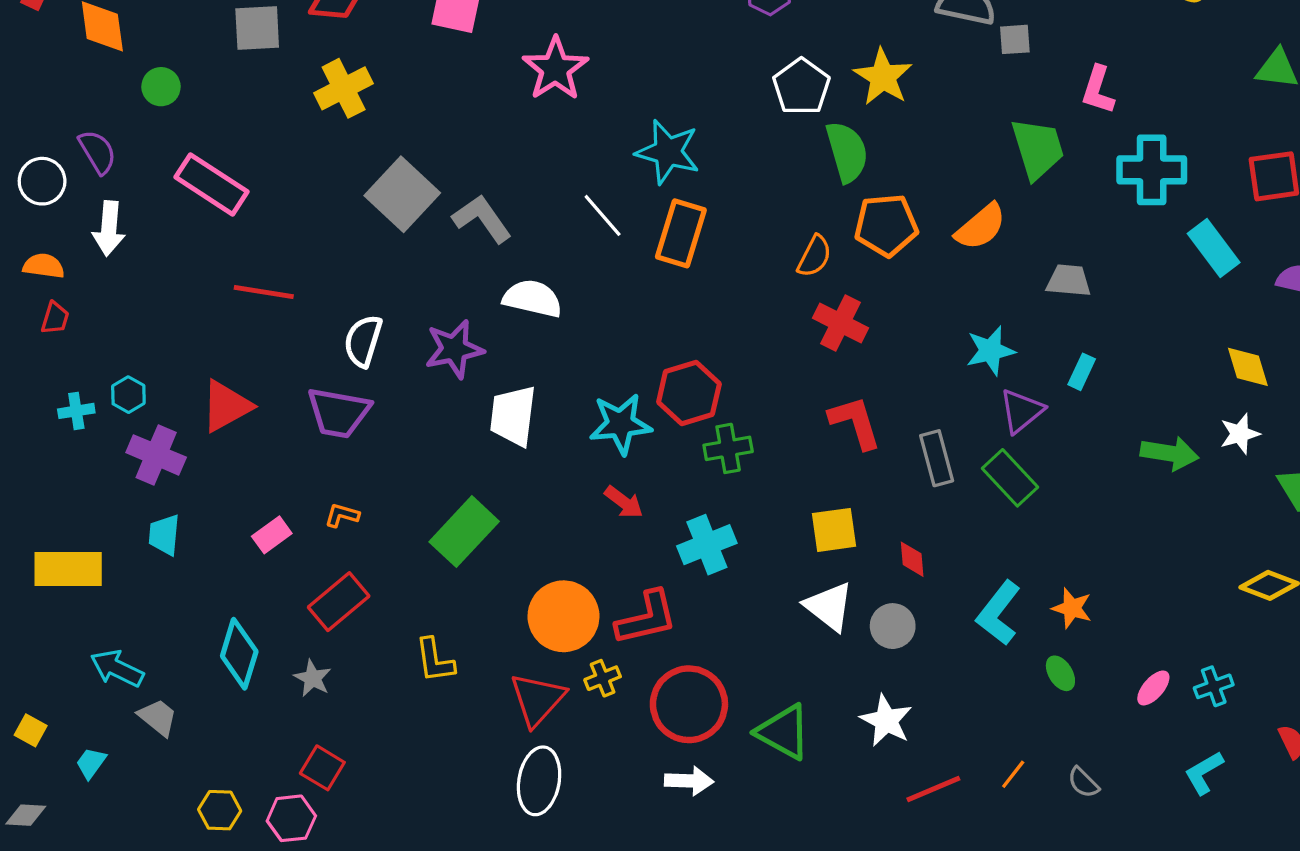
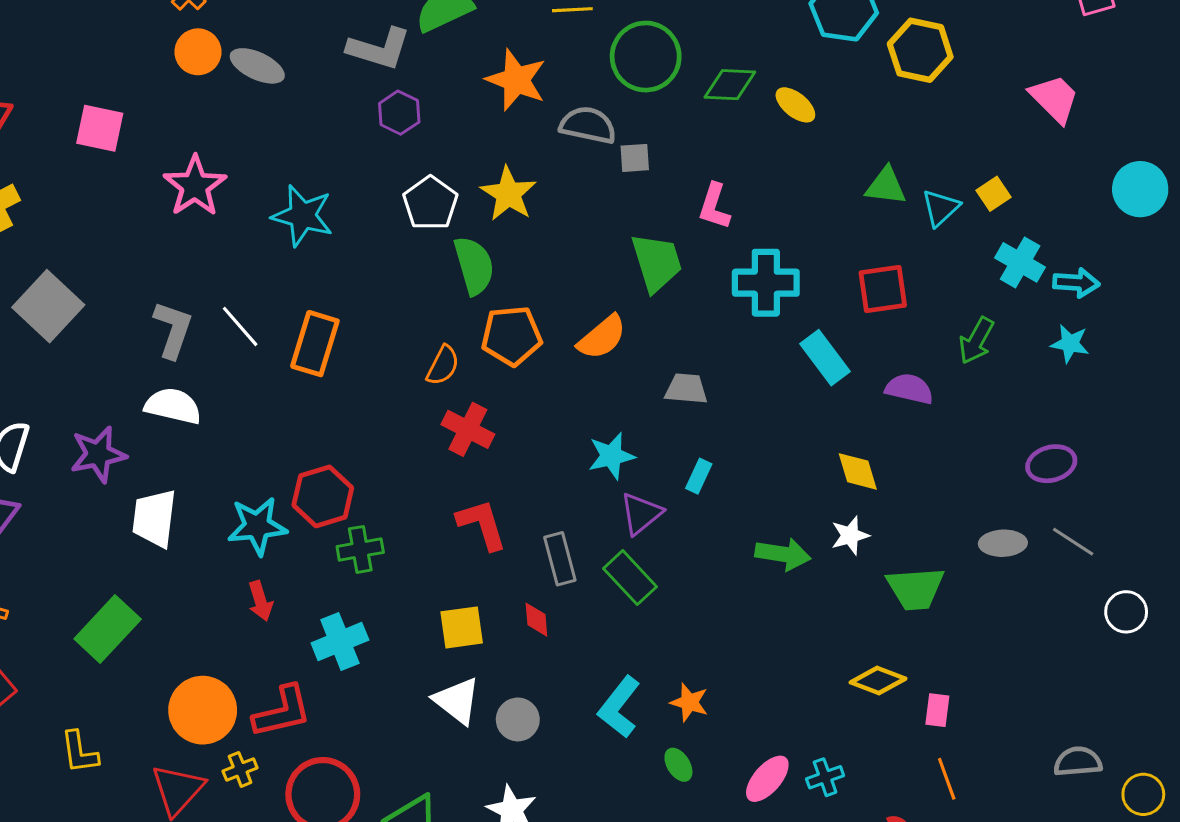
cyan star: (668, 152) -> (302, 216), moved
gray L-shape: (482, 219) -> (173, 330), moved, turned 54
red arrow: (624, 502) -> (260, 601), turned 36
red diamond: (912, 559) -> (536, 620), moved
pink ellipse: (1153, 688) -> (767, 779), size x1.4

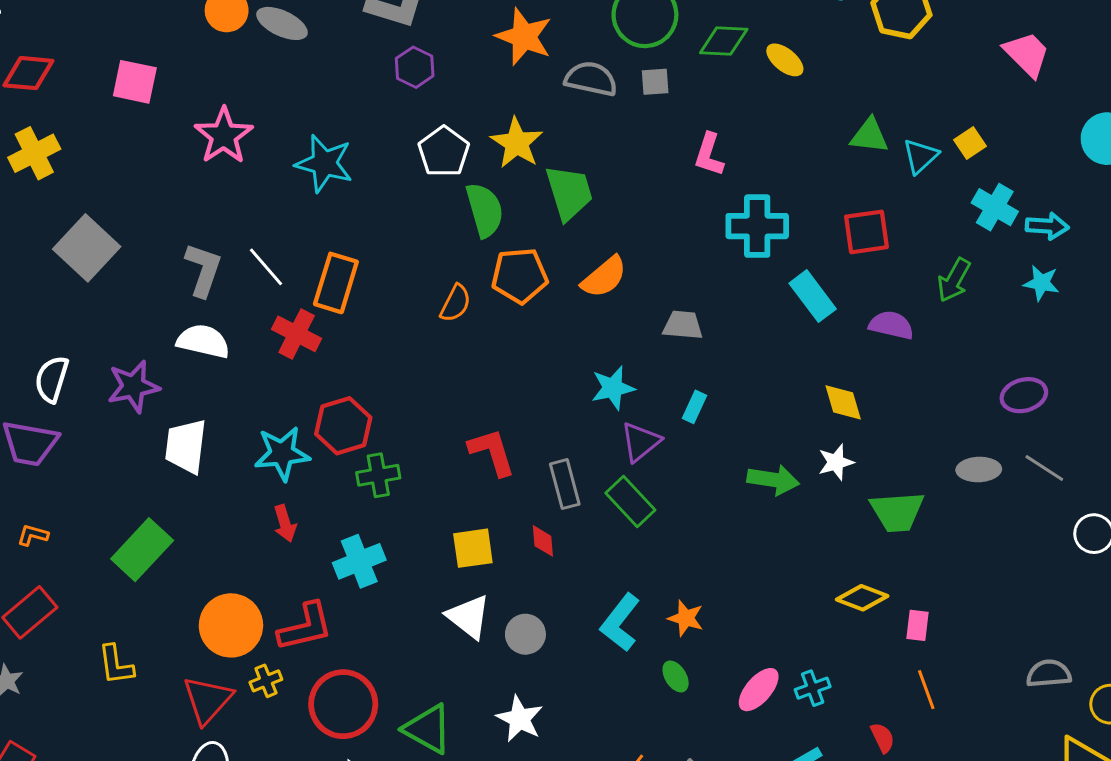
gray square: (635, 158) -> (655, 82), moved
green trapezoid: (657, 262) -> (569, 193), moved
red cross: (468, 429) -> (297, 334), moved

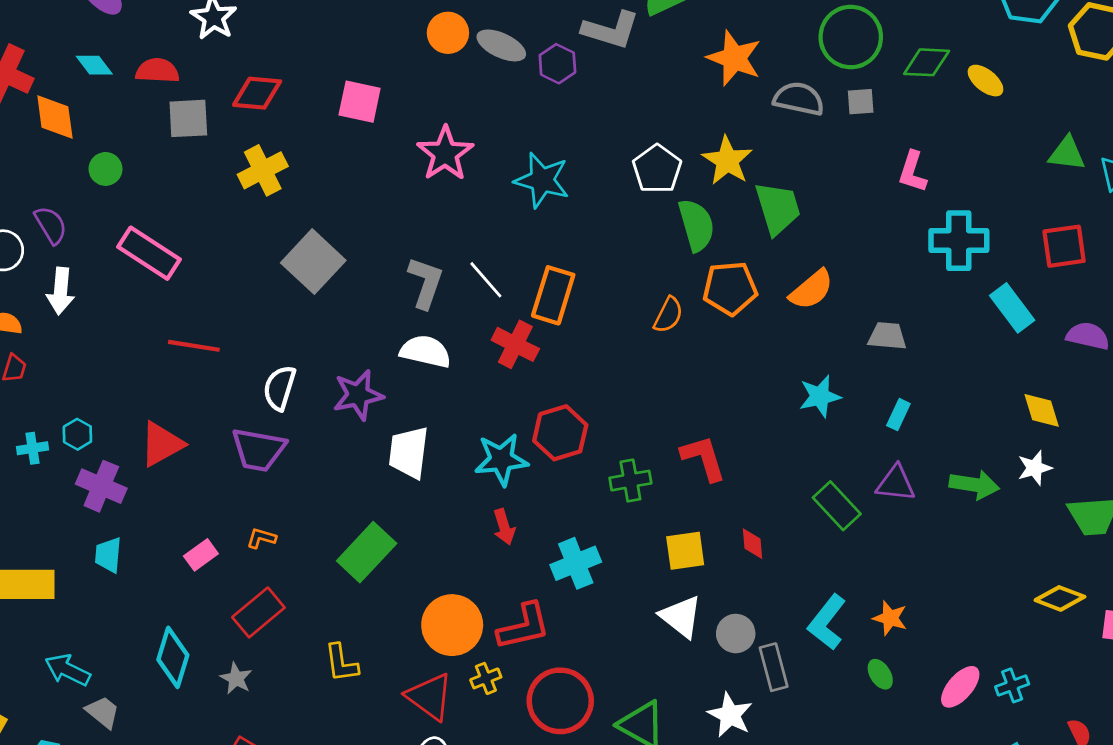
purple hexagon: (415, 67) -> (557, 64), moved
purple triangle: (641, 442) -> (896, 483), moved, turned 45
green cross: (378, 475) -> (630, 481), moved
gray rectangle: (565, 484) -> (774, 667), moved
red triangle: (208, 700) -> (430, 697), turned -36

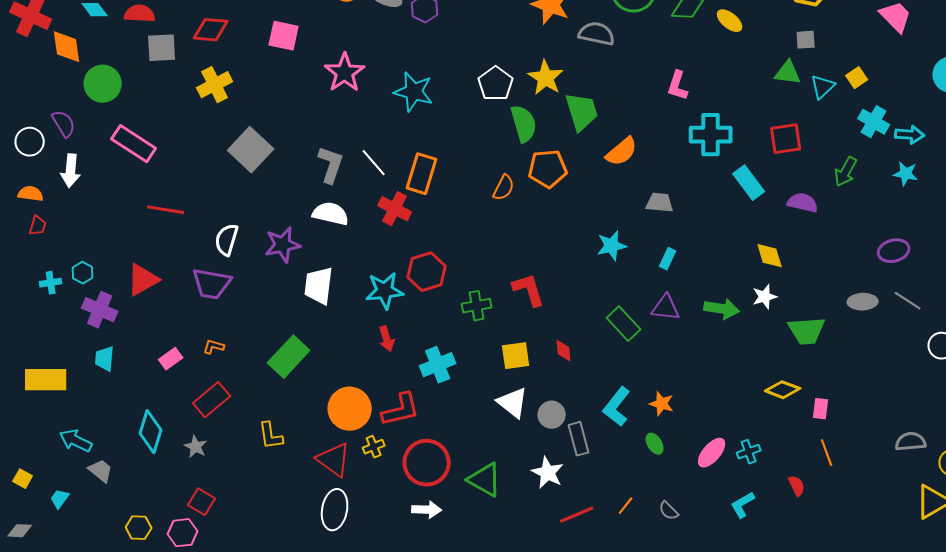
gray square: (861, 102) -> (806, 40), moved
green circle: (105, 169) -> (103, 84), size x1.6
orange semicircle: (811, 290) -> (622, 152), moved

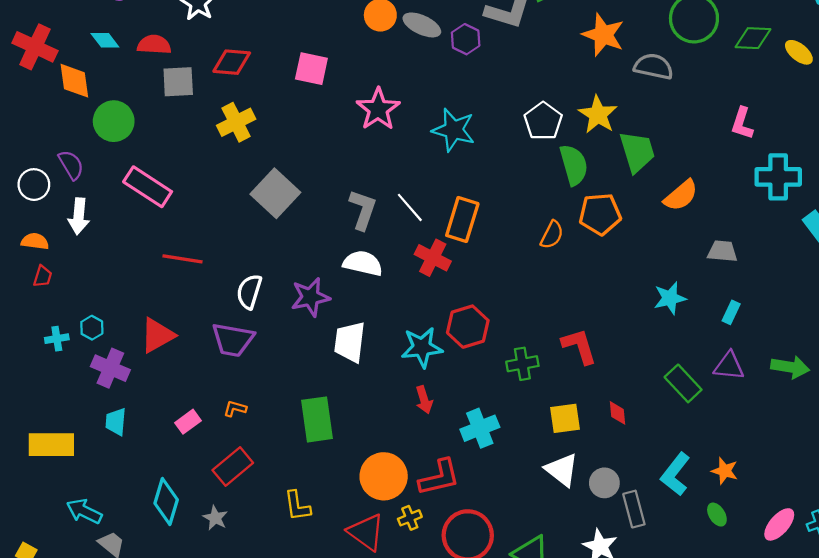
green rectangle: (289, 357) -> (317, 419), turned -51

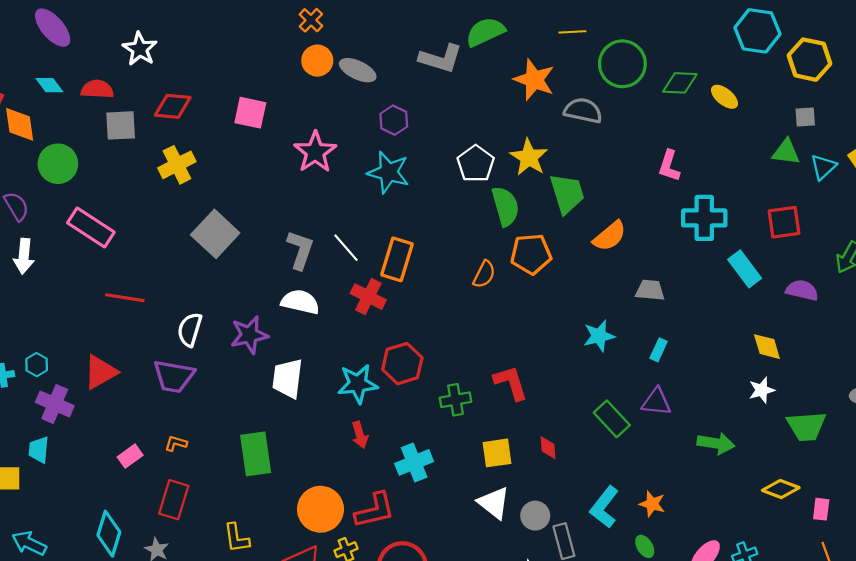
purple hexagon: (466, 39) -> (394, 120), moved
green arrow: (790, 367) -> (716, 443), moved
cyan trapezoid: (116, 422) -> (39, 450), moved
red rectangle: (233, 466) -> (174, 500), turned -33

